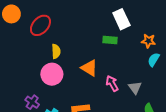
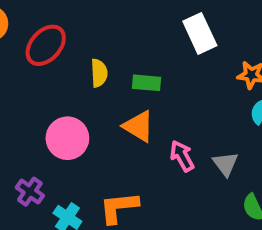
green rectangle: (110, 40) -> (146, 83), moved
yellow semicircle: (56, 51) -> (99, 73), moved

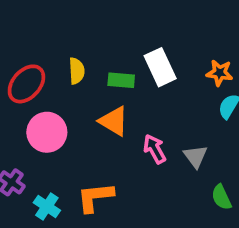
white rectangle: (200, 33) -> (160, 67), moved
red ellipse: (46, 45) -> (26, 84), moved

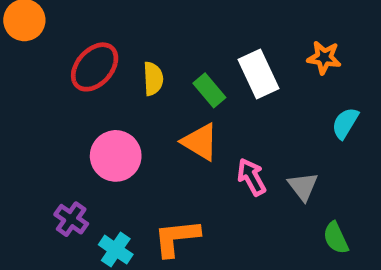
orange star: (220, 73) -> (324, 58), moved
green rectangle: (121, 80) -> (209, 90), turned 45
red ellipse: (26, 84) -> (95, 67), moved

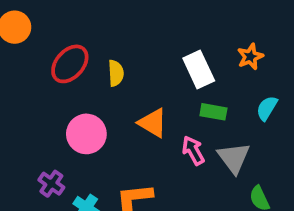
orange star: (324, 58) -> (250, 57), turned -30
green rectangle: (209, 90) -> (213, 112), moved, turned -40
gray triangle: (303, 186) -> (234, 158), size x1.4

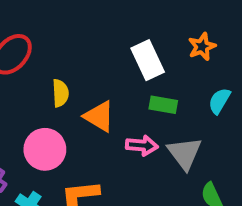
yellow semicircle: (116, 73) -> (60, 93), moved
pink circle: (86, 134) -> (45, 149), moved
pink arrow: (193, 151) -> (142, 145), turned 124

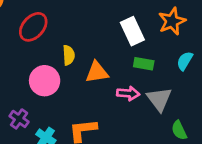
orange star: (202, 47) -> (172, 21), size x1.4
orange triangle: (99, 116) -> (97, 72), turned -40
pink circle: (45, 149) -> (45, 81), moved

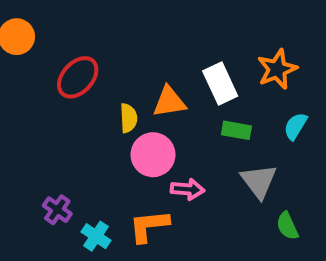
orange triangle: (97, 72) -> (169, 102), moved
pink circle: (45, 81) -> (153, 155), moved
pink arrow: (128, 93) -> (188, 189), moved

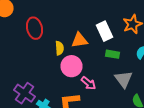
red ellipse: (78, 77) -> (34, 28), turned -55
pink arrow: (188, 189) -> (88, 83), turned 35
purple cross: (57, 210) -> (24, 93), size x1.5

